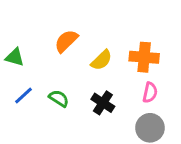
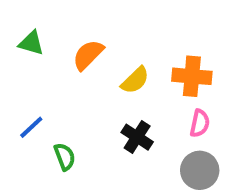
green triangle: (15, 57) -> (31, 43), moved
green semicircle: (59, 98) -> (65, 157), moved, turned 36

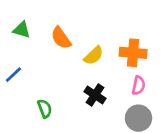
orange semicircle: (88, 55) -> (61, 38), turned -80
blue line: (31, 127) -> (13, 75), moved

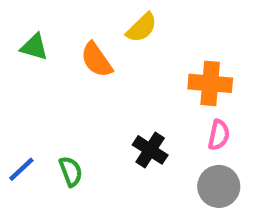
yellow semicircle: (94, 56) -> (142, 28), moved
blue line: (13, 75) -> (21, 169), moved

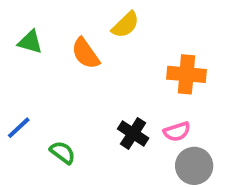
pink semicircle: (219, 135) -> (177, 132), moved, turned 60
blue line: (21, 169) -> (19, 128), moved
green semicircle: (71, 171) -> (63, 152), turned -32

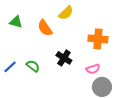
black cross: (133, 133) -> (64, 58), moved
green semicircle: (63, 152) -> (33, 66), moved

